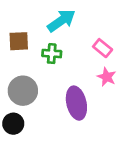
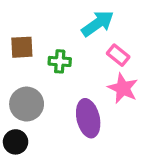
cyan arrow: (61, 21) -> (98, 24), moved
pink star: (107, 77) -> (123, 88), size x1.4

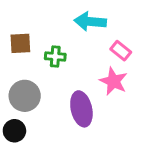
cyan arrow: (98, 24) -> (90, 22), turned -140
pink rectangle: (118, 55) -> (121, 51), moved

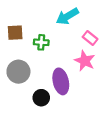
cyan arrow: (90, 22) -> (67, 16), turned -35
black circle: (14, 131) -> (41, 98), moved

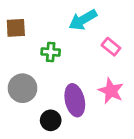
brown square: (15, 33) -> (16, 28), moved
pink star: (85, 61) -> (111, 91), moved

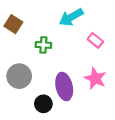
brown square: (16, 28) -> (13, 24), turned 36

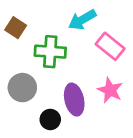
pink rectangle: (95, 40) -> (110, 46), size x1.5
green cross: (43, 45) -> (50, 52), size x1.6

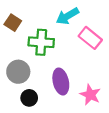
pink star: (110, 90) -> (90, 95), moved
black circle: (50, 119) -> (29, 98), moved

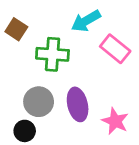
gray circle: (18, 72) -> (39, 102), moved
black circle: (29, 98) -> (25, 131), moved

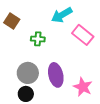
green cross: (52, 54) -> (38, 39), size x0.6
black circle: (25, 131) -> (26, 94), moved

